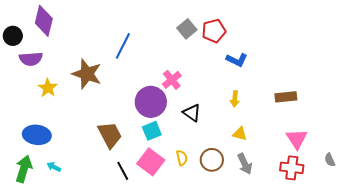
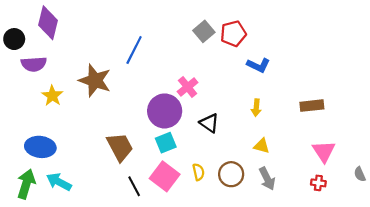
cyan arrow: (54, 167) -> (59, 182), size x1.6
red cross: (292, 168) -> (318, 183), size x0.6

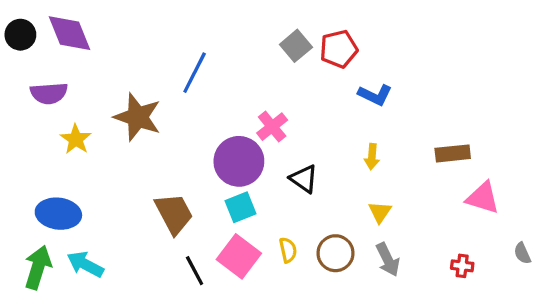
purple diamond: (48, 23) -> (69, 33), turned -36
black circle: (14, 39) -> (20, 35), moved
yellow triangle: (262, 146) -> (380, 212), turned 49
pink triangle: (324, 151) -> (483, 198), moved, turned -40

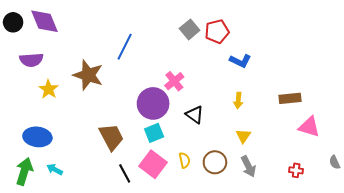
cyan arrow: (85, 264) -> (55, 169), size x0.7

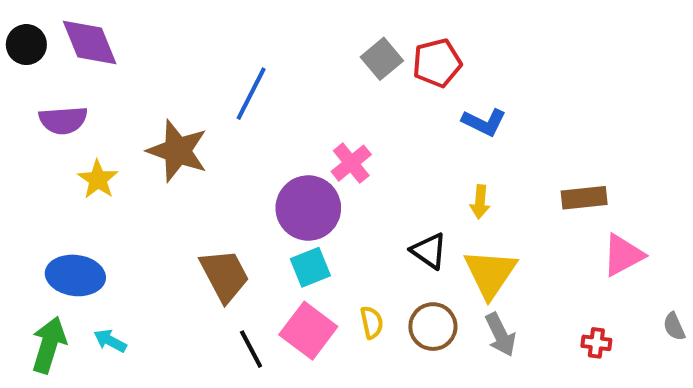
black triangle: (195, 115) -> (429, 251), moved
pink triangle: (309, 127) -> (623, 255), turned -45
yellow triangle: (243, 136) -> (490, 273), size x1.8

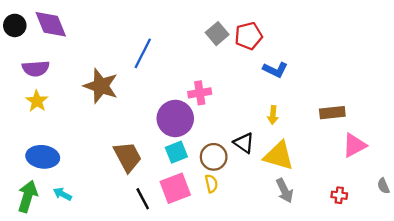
pink cross: (351, 163) -> (200, 93), turned 30
yellow star: (98, 179) -> (37, 101), moved
yellow triangle: (490, 273) -> (279, 156), turned -48
brown circle: (433, 327) -> (214, 157), moved
pink square: (308, 331) -> (175, 188), turned 32

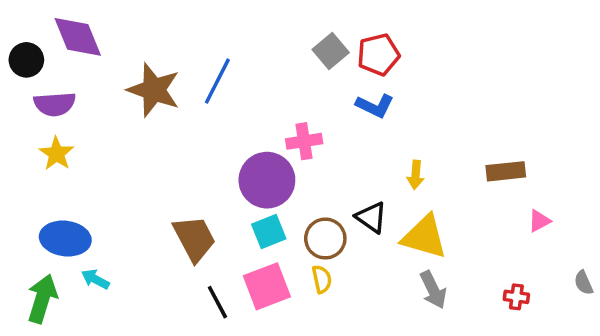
black circle: (15, 25) -> (26, 60), moved
blue L-shape: (275, 70) -> (375, 106), moved
brown star: (101, 86) -> (154, 90), moved
pink triangle: (354, 145) -> (539, 221), size x0.6
cyan arrow: (62, 194) -> (95, 279), moved

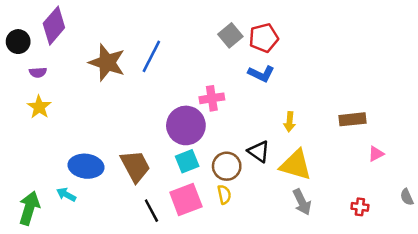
purple diamond: (78, 37) -> (54, 26), turned 63
purple semicircle: (55, 104) -> (38, 72), size x0.6
blue ellipse: (65, 239) -> (86, 166), moved

